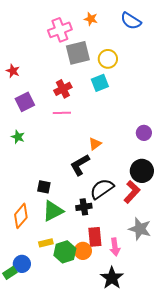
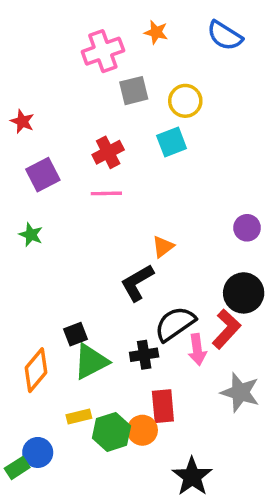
gray square: (78, 53) -> (134, 91), size x0.7
black square: (44, 187) -> (75, 334), moved, turned -32
pink arrow: (115, 247) -> (197, 350), moved

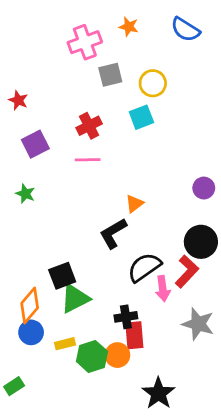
black square: (75, 334) -> (62, 276), size x1.4
black cross: (144, 355) -> (126, 317), moved
blue circle: (38, 452) -> (31, 332), moved

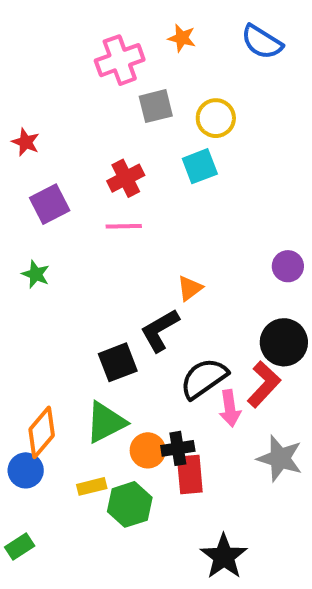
black square: (62, 276) -> (118, 362), moved
blue circle: (31, 332) -> (26, 470), moved
orange circle: (117, 355) -> (148, 450), moved

